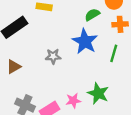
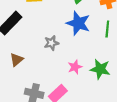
pink star: (73, 101) -> (75, 67), moved

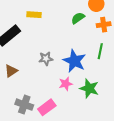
blue star: (78, 23) -> (74, 61), moved

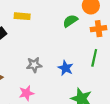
blue star: (74, 61) -> (66, 68), size x0.6
pink star: (66, 84) -> (26, 93), moved

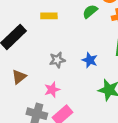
yellow rectangle: (22, 16) -> (49, 16), moved

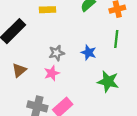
pink star: (52, 90) -> (52, 73), moved

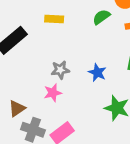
brown triangle: (19, 70) -> (17, 108), moved

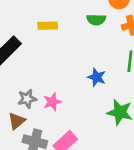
green semicircle: (101, 17) -> (96, 20), turned -138
gray star: (60, 70) -> (27, 99), moved

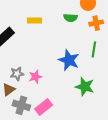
blue star: (97, 77) -> (69, 60), size x1.5

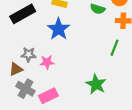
blue star: (69, 60) -> (59, 29), moved

